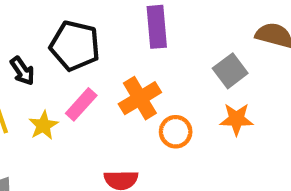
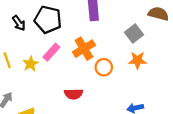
black arrow: (22, 71) -> (19, 23), moved

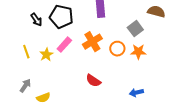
orange circle: (104, 67) -> (117, 49), moved
red semicircle: (74, 94) -> (93, 81), moved, turned 35

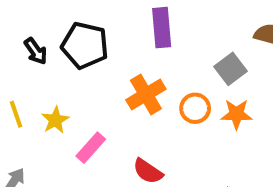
pink rectangle: (64, 45) -> (91, 148), moved

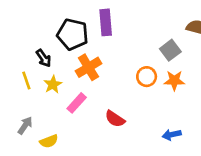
purple rectangle: (162, 28) -> (106, 22), moved
black arrow: (36, 51) -> (44, 58), moved
orange cross: (146, 94) -> (88, 67), moved

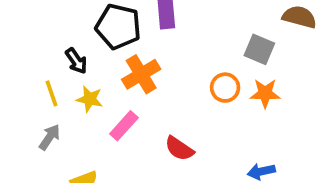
gray square: (170, 50) -> (259, 49), turned -30
yellow star: (53, 84) -> (90, 99), turned -30
gray arrow: (25, 125) -> (50, 137), moved

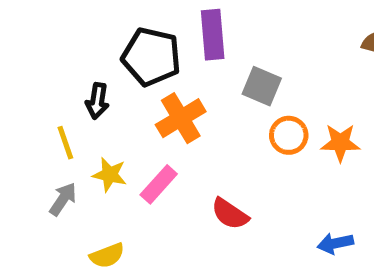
gray square: (259, 49) -> (262, 86), moved
black arrow: (76, 61) -> (97, 101), turned 44
yellow star: (90, 99) -> (110, 175), moved

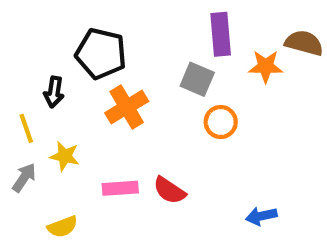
purple rectangle: (213, 35) -> (221, 34), moved
orange star: (340, 143) -> (266, 66), moved
pink rectangle: (159, 184) -> (120, 188), moved, turned 44

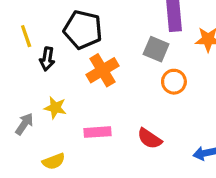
yellow line: (26, 128) -> (26, 36), moved
red semicircle: (169, 190) -> (150, 139), moved

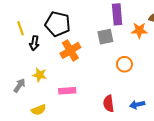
gray square: (156, 49) -> (105, 37), turned -35
orange circle: (174, 82) -> (124, 64), moved
red semicircle: (150, 139) -> (109, 104), moved, turned 49

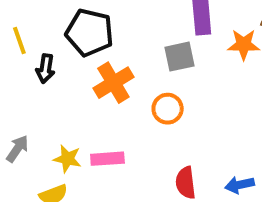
orange circle: (124, 64) -> (168, 109), moved
yellow star: (40, 75) -> (67, 159), moved

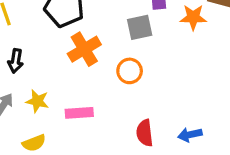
black arrow: (45, 69) -> (16, 61), moved
yellow star: (67, 159) -> (37, 101), moved

